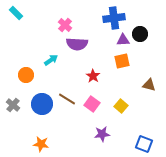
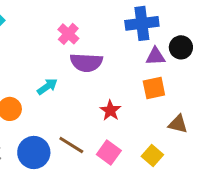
brown triangle: (149, 85) -> (178, 124), moved

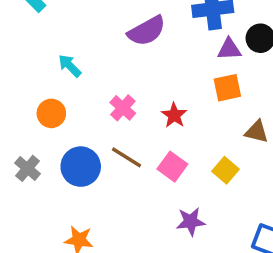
pink cross: (68, 34) -> (123, 108), moved
purple semicircle: (86, 62) -> (147, 31), moved, turned -32
cyan arrow: (47, 86) -> (70, 66), moved, turned -100

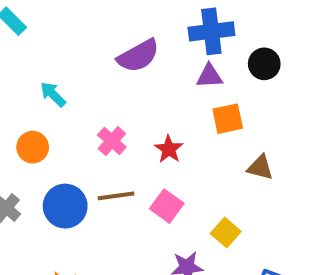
purple triangle: (229, 49) -> (209, 76), moved
brown line: (127, 157) -> (116, 196), turned -40
yellow square: (226, 170) -> (226, 232), moved

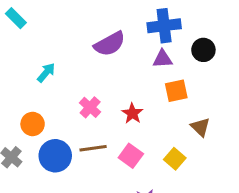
cyan arrow: (53, 94) -> (46, 73), turned 85
orange circle: (33, 147) -> (33, 124), moved
brown triangle: (260, 167) -> (200, 127), turned 30
yellow square: (226, 232) -> (175, 159), moved

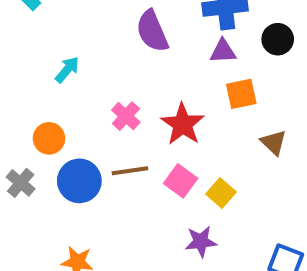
purple semicircle: (110, 44) -> (152, 31), turned 96
red star: (132, 113) -> (183, 124), size x1.5
yellow square: (175, 159) -> (221, 193), moved

